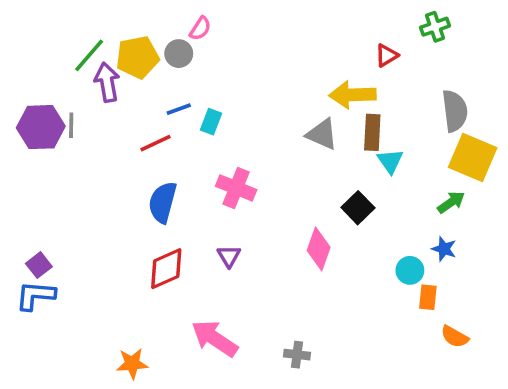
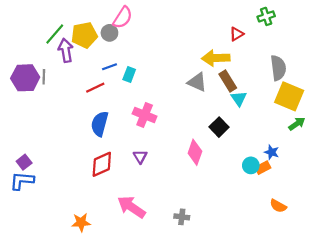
pink semicircle: (200, 28) -> (123, 18), size x1.5
brown rectangle: (372, 132) -> (228, 81), turned -35
green arrow: (451, 202) -> (297, 124), moved
orange rectangle: (428, 297) -> (263, 168), moved, turned 56

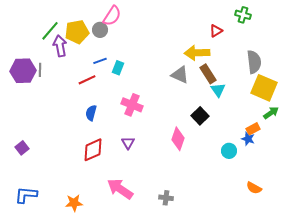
green cross: (266, 16) -> (243, 15), turned 35
blue semicircle: (100, 124) -> (91, 113), size x0.7
orange rectangle: (263, 168) -> (253, 129), moved
blue L-shape: (22, 181) -> (26, 195), moved

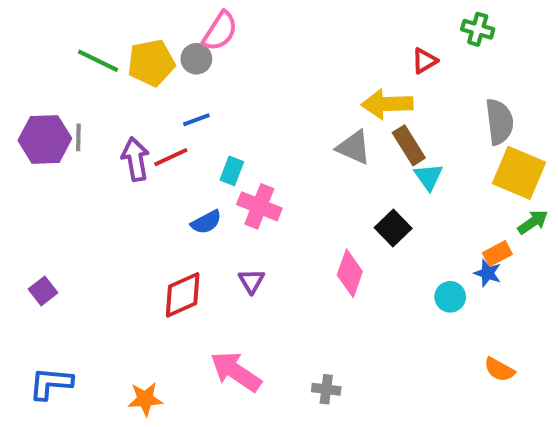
green line: (50, 31) -> (98, 61), turned 75
purple arrow: (60, 46) -> (135, 159), moved
cyan rectangle: (118, 68) -> (232, 171), moved
blue semicircle: (91, 113) -> (206, 222), moved, turned -133

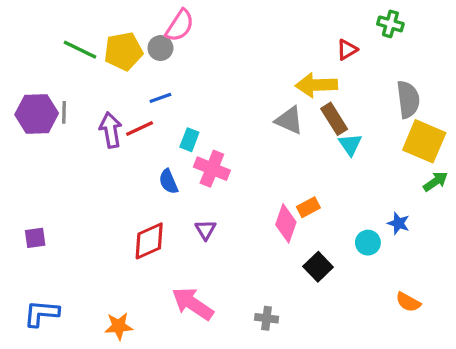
blue semicircle: (206, 222) -> (169, 181), turned 95
black square: (393, 228) -> (318, 267), moved
orange rectangle: (497, 254) -> (308, 207), moved
purple square: (43, 291) -> (35, 238), turned 30

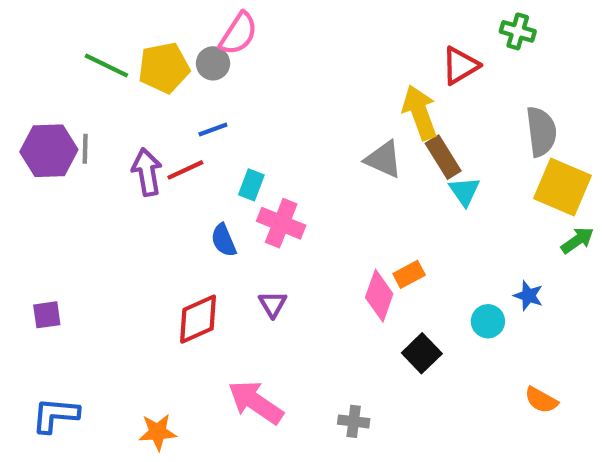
red triangle: (347, 50) -> (460, 66), size x1.4
yellow arrow: (316, 85) -> (420, 112), turned 72

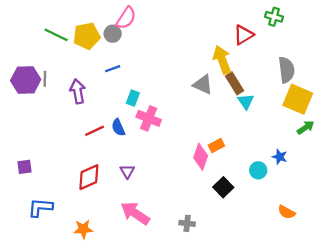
red line: (185, 170) -> (95, 131), moved
purple triangle: (273, 304) -> (127, 171), moved
red diamond: (198, 319) -> (89, 177), moved
blue L-shape: (55, 415) -> (40, 208), moved

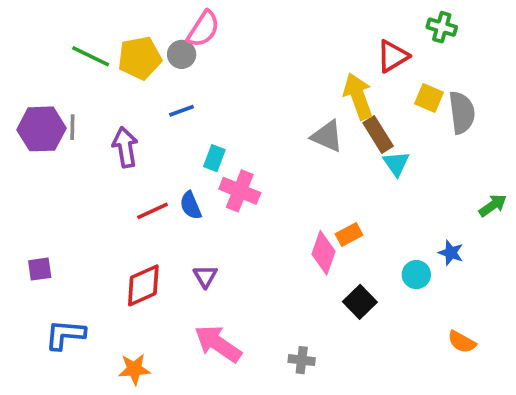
yellow square: (298, 99) -> (429, 98), moved, size x0.6

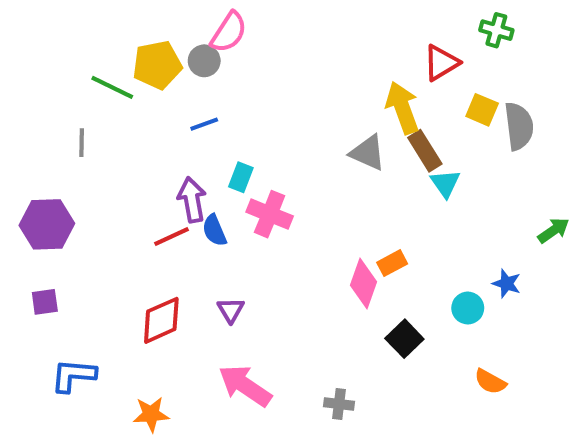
green line: (91, 56) -> (112, 87), moved
purple hexagon: (41, 129) -> (47, 224), moved
purple arrow: (125, 147) -> (192, 200), moved
orange semicircle: (462, 342) -> (490, 382), moved

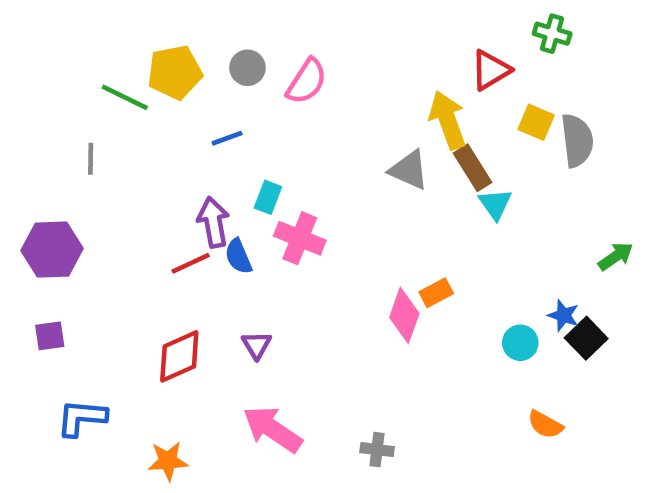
pink semicircle: (229, 32) -> (307, 81), moved
gray circle: (204, 61) -> (247, 68), moved
black square: (404, 339) -> (586, 338), moved

